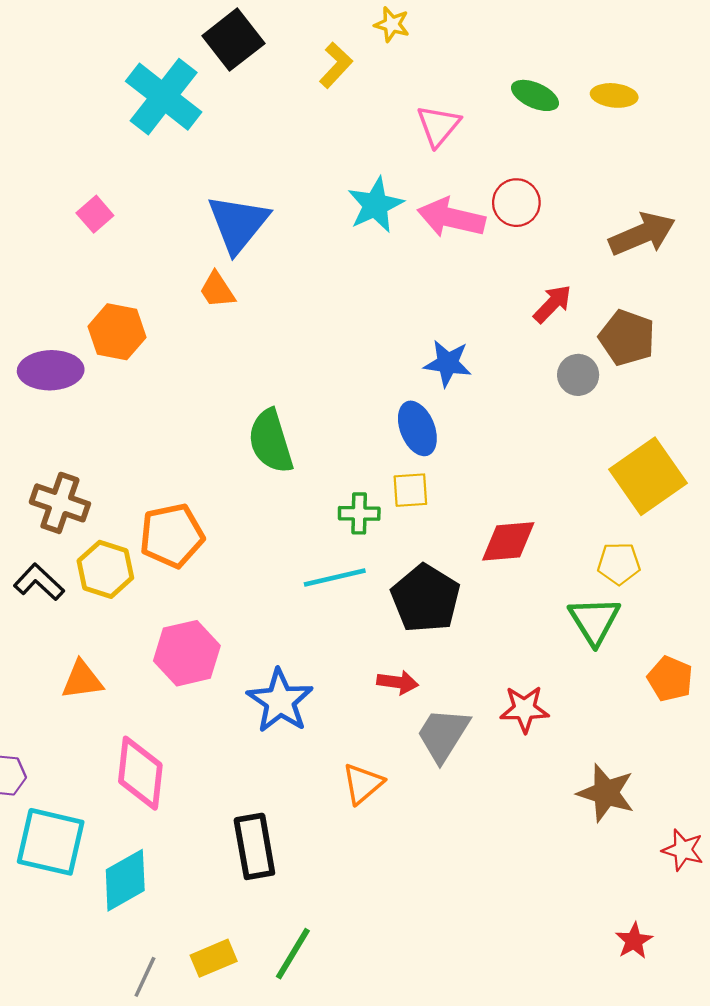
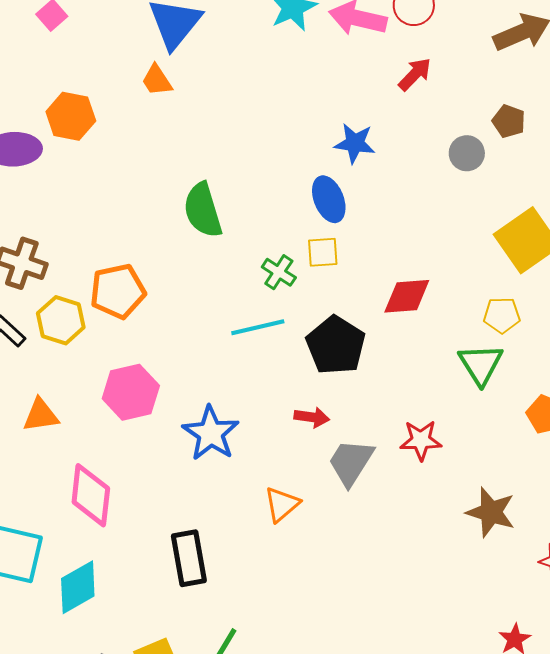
red arrow: (552, 304) -> (415, 74), moved
brown pentagon: (627, 338) -> (509, 121), size x0.7
green cross: (359, 513) -> (279, 272), turned 32

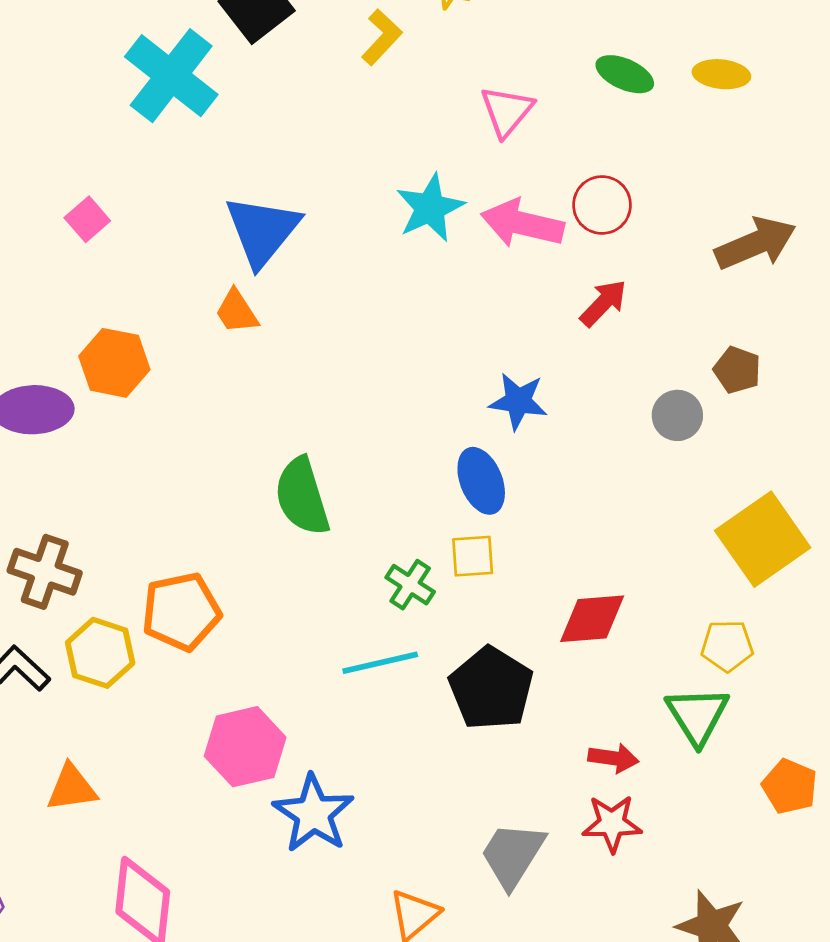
pink hexagon: (131, 392) -> (245, 747), moved
red arrow: (312, 417) -> (613, 758), moved

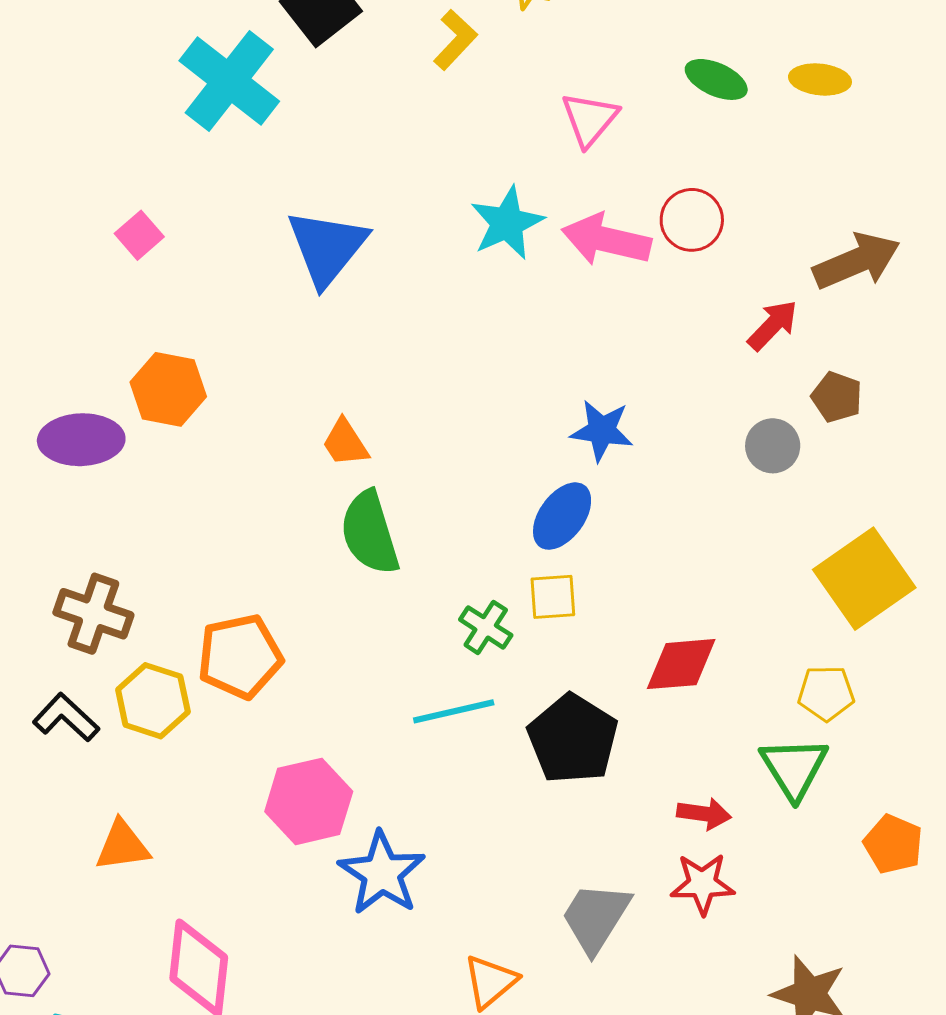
red arrow: (603, 303) -> (773, 325), moved
orange trapezoid: (237, 312) -> (345, 443), moved
blue ellipse: (481, 481) -> (562, 516), turned 58

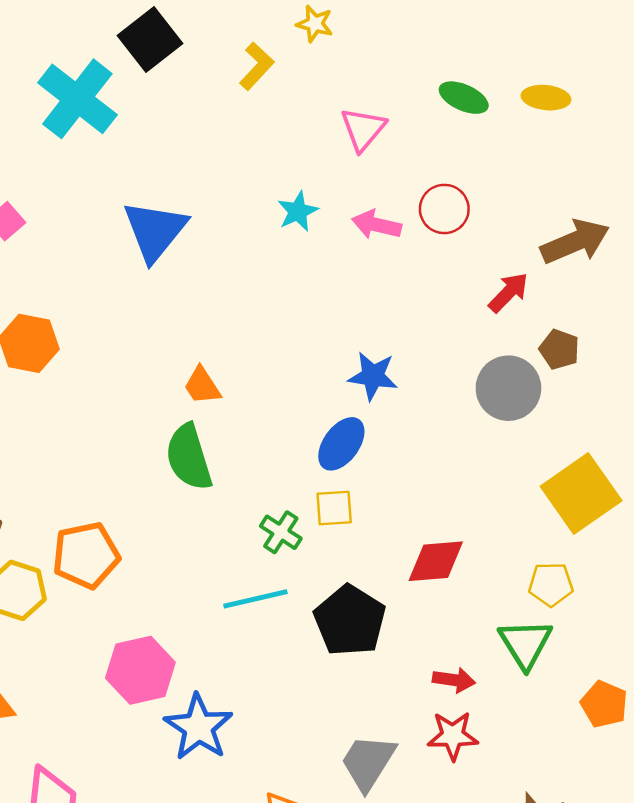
cyan star: (507, 223) -> (298, 211), size x0.7
pink arrow: (606, 240) -> (376, 225), size x0.7
orange trapezoid: (345, 443) -> (202, 386), moved
gray circle: (773, 446) -> (508, 388), size x1.5

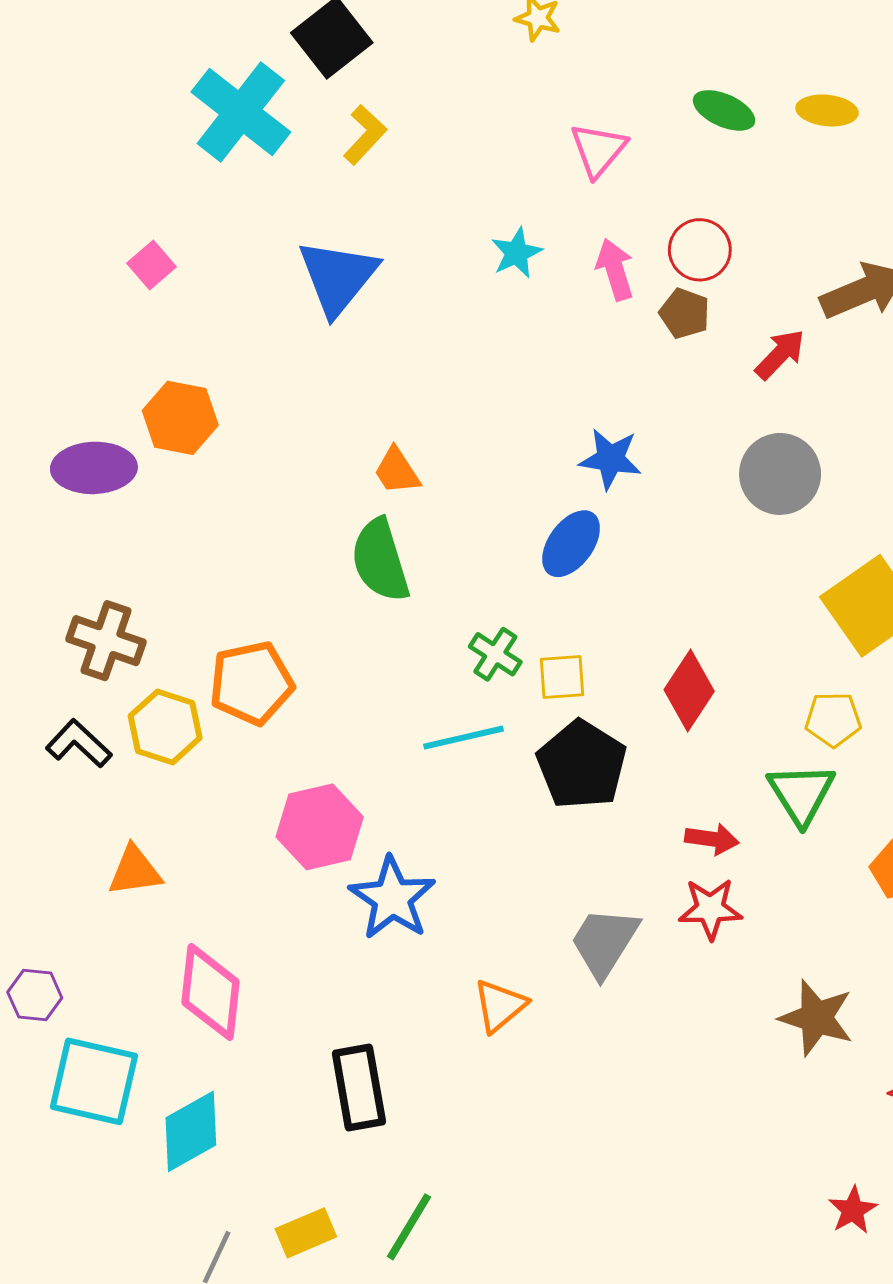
yellow L-shape: (257, 66) -> (365, 135), moved
pink arrow: (376, 225) -> (615, 270), turned 60
brown pentagon: (559, 349) -> (685, 313), moved
yellow square: (334, 508) -> (562, 677), moved
red diamond: (436, 561) -> (689, 691), turned -52

